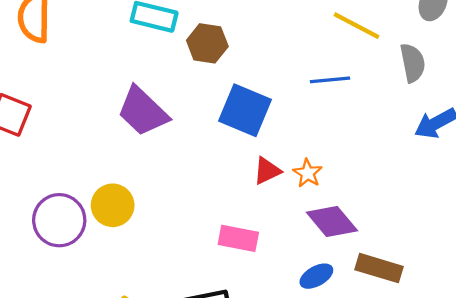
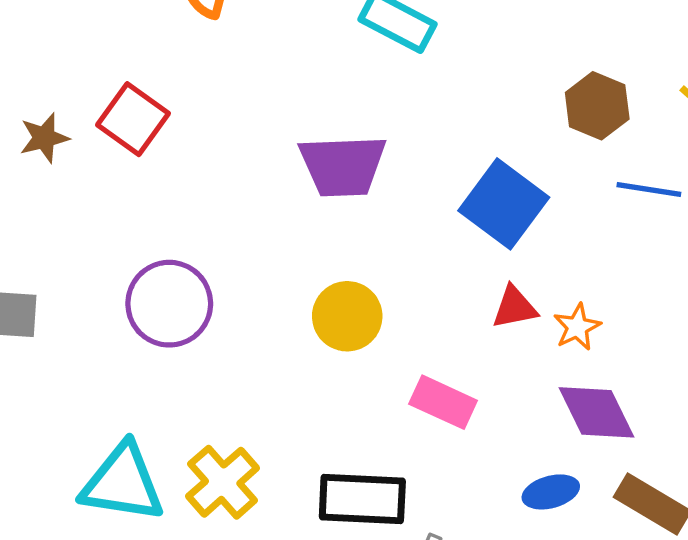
brown hexagon: (207, 43) -> (597, 106), moved
purple trapezoid: (143, 111) -> (343, 166), turned -60
yellow circle: (113, 205) -> (347, 316), moved

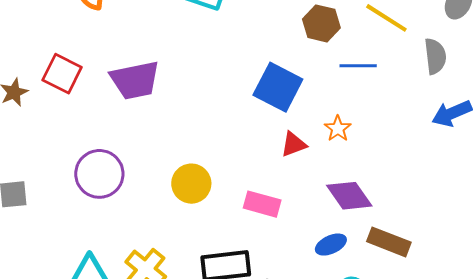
purple trapezoid: (343, 166) -> (135, 80), moved
yellow circle: (347, 316) -> (191, 184), moved
orange star: (577, 327) -> (338, 129), moved

